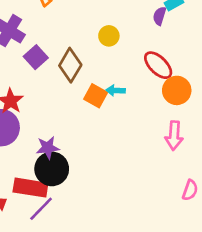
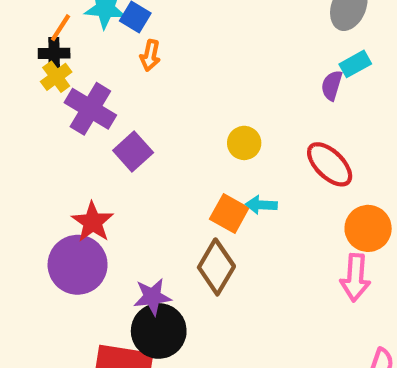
yellow circle: (109, 36) -> (244, 143), moved
brown diamond: (70, 65) -> (216, 267), moved
orange circle: (177, 90) -> (368, 228), moved

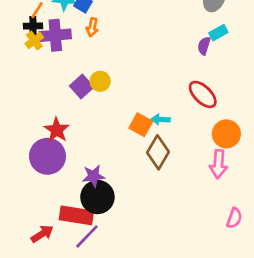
purple cross: (90, 109) -> (55, 35), moved, turned -36
yellow circle: (244, 143) -> (100, 81), moved
brown diamond: (216, 267) -> (158, 152), moved

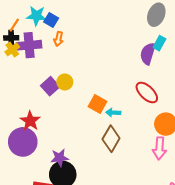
cyan rectangle: (218, 33) -> (159, 43), turned -32
purple semicircle: (204, 46) -> (148, 54), size x1.5
orange square: (141, 125) -> (97, 104), moved

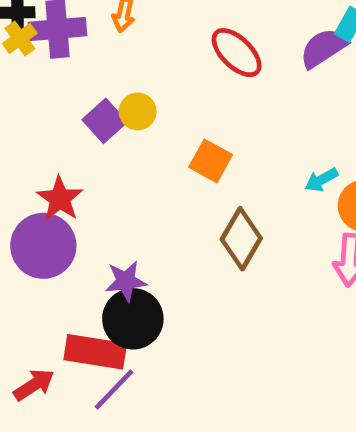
purple semicircle: (148, 54) -> (324, 48), turned 40
red ellipse: (147, 93) -> (237, 53), moved
cyan arrow: (113, 112) -> (321, 180), moved, turned -32

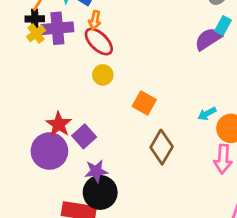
red ellipse: (237, 53) -> (99, 42), moved
purple square: (105, 121) -> (84, 136), moved

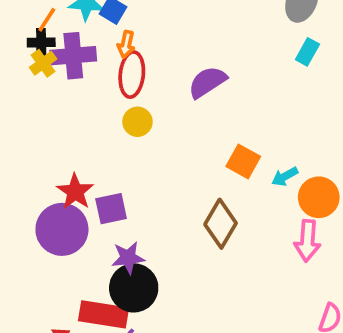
purple semicircle: (208, 39) -> (207, 82), moved
red ellipse: (99, 42) -> (132, 75), turned 52
orange square: (144, 103) -> (243, 161), moved
purple square: (84, 136) -> (111, 209), turned 30

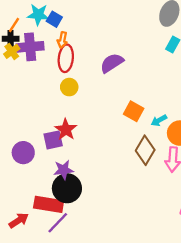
red star: (75, 192) -> (66, 130), moved
brown diamond: (221, 224) -> (145, 150), moved
purple circle: (62, 229) -> (23, 153), size x0.7

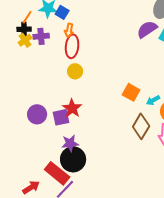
purple cross: (30, 47) -> (41, 36), size x0.7
purple semicircle: (112, 63) -> (147, 29), moved
purple circle: (23, 153) -> (37, 114), moved
red rectangle: (49, 204) -> (57, 173), turned 30

